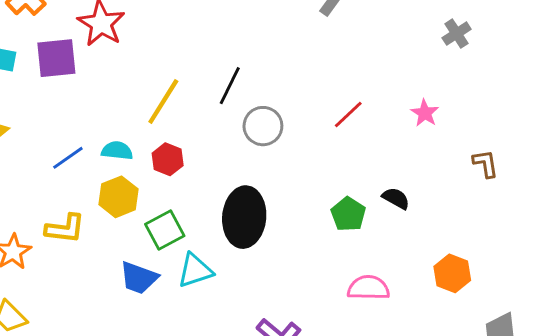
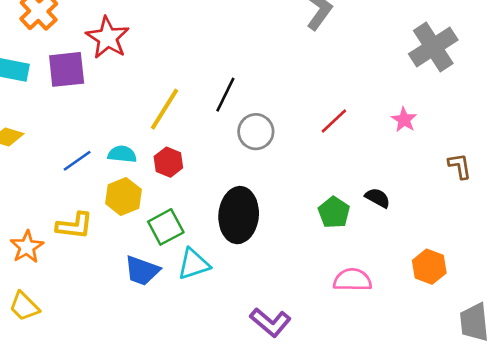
gray cross: (457, 34) -> (433, 47), size x1.8

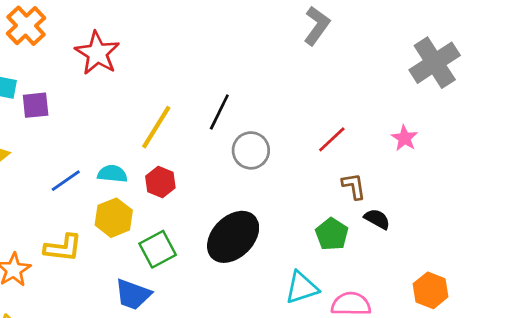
purple square: (67, 69) -> (36, 105), moved, size x0.7
brown L-shape: (460, 166) -> (354, 186), moved
black ellipse: (239, 215) -> (233, 237), turned 40
cyan triangle: (194, 264) -> (302, 288), moved

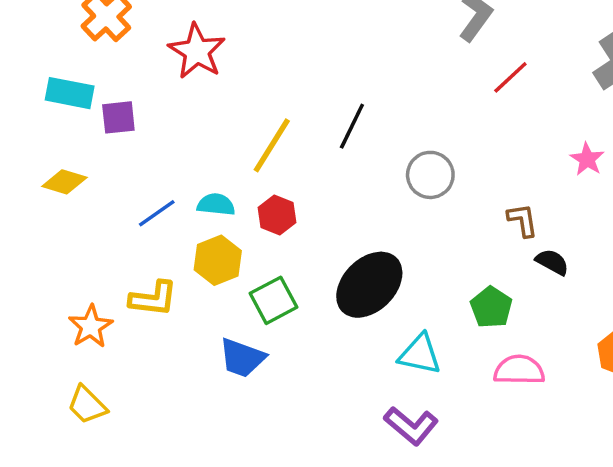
red line: (332, 139) -> (510, 77), moved
gray circle: (251, 150) -> (430, 175), moved
green pentagon: (332, 234) -> (491, 307), moved
cyan triangle: (302, 288) -> (420, 354), moved, turned 30

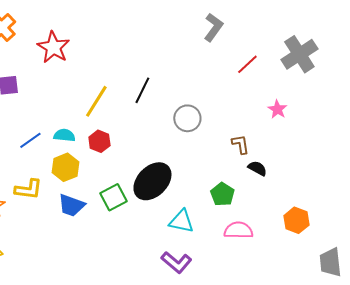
red line: (510, 77) -> (247, 64), moved
green square: (274, 300) -> (113, 197), moved
blue trapezoid: (242, 358) -> (71, 205), moved

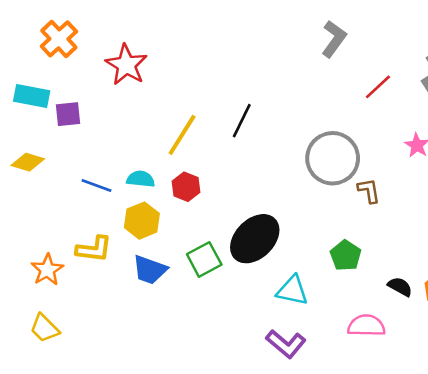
gray circle: (187, 118) -> (333, 158), moved, size x1.5
blue line: (30, 140) -> (96, 185), turned 55
black semicircle: (257, 168) -> (400, 287), moved
pink semicircle: (238, 230) -> (366, 326), moved

